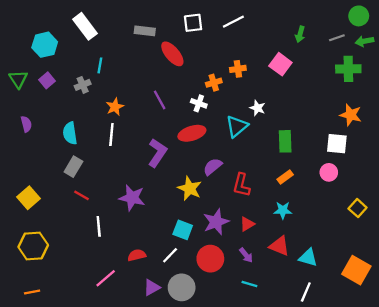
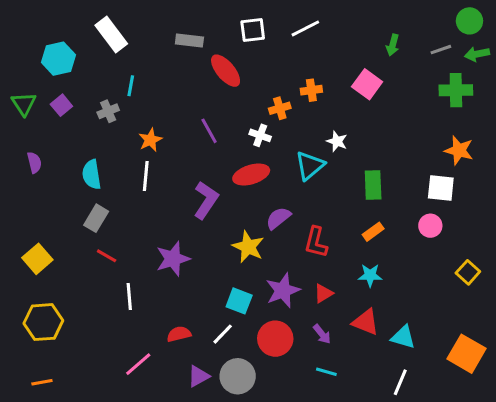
purple star: (132, 198) -> (173, 259), turned -30

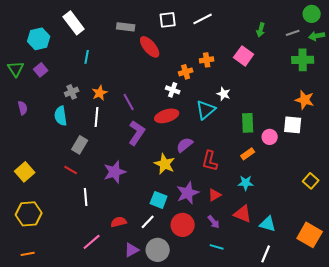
gray cross: (108, 111) -> (72, 92), moved
purple line: (209, 131) -> (129, 102), moved
gray rectangle: (96, 218) -> (80, 145), moved
pink circle: (430, 226) -> (270, 137), moved

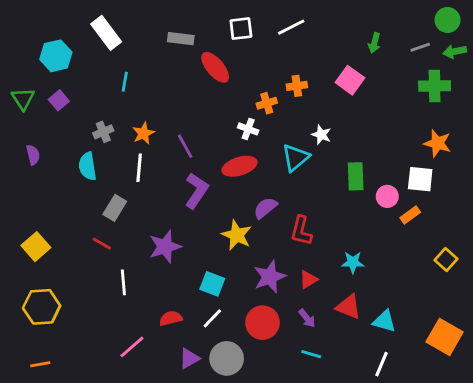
orange rectangle: (248, 154) -> (410, 215), moved
cyan square: (159, 200) -> (212, 284), moved

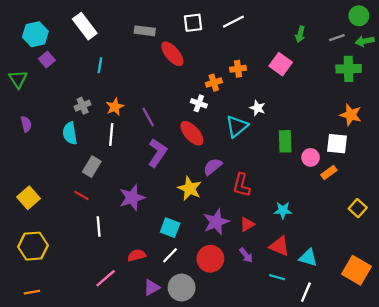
cyan hexagon: (56, 56) -> (35, 34), moved
purple square: (59, 100) -> (47, 60), moved
red ellipse: (240, 166) -> (192, 133), turned 65
cyan line: (311, 354) -> (277, 277), moved

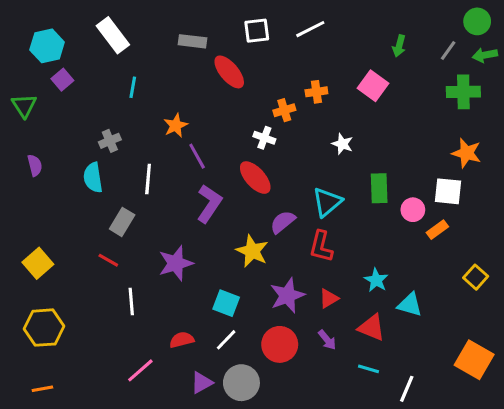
gray line: (337, 38) -> (448, 51), turned -35
orange star: (115, 107) -> (176, 126), moved
cyan triangle: (237, 126) -> (327, 202), moved
cyan star: (283, 210) -> (376, 280), turned 30
cyan triangle: (308, 258) -> (410, 305), moved

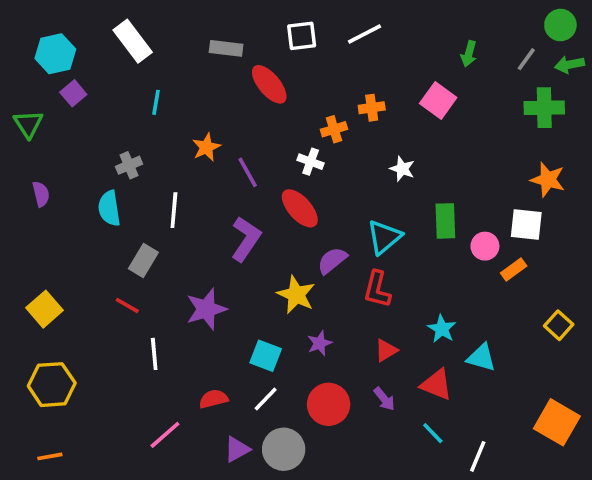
purple line: (197, 156) -> (248, 172), moved
purple star: (287, 295) -> (320, 343), moved, size x0.6
cyan line: (368, 369) -> (433, 433), turned 30

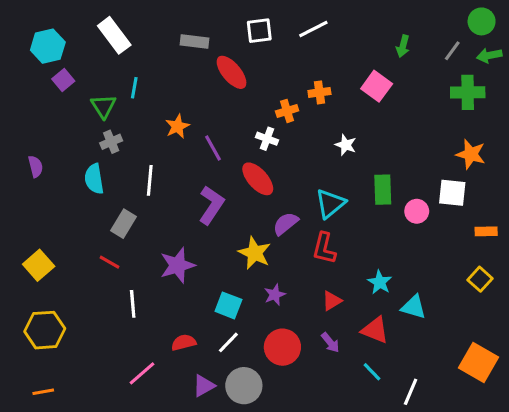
green triangle: (28, 124) -> (103, 106), moved
orange rectangle: (514, 269) -> (486, 231), moved, turned 35

